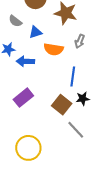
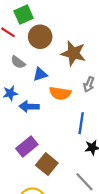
brown square: (62, 105) -> (47, 164), moved

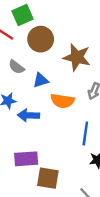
purple rectangle: (27, 146) -> (26, 159), turned 35
brown square: (47, 164) -> (48, 178), turned -30

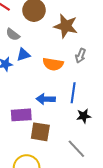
blue triangle: (41, 80) -> (23, 55), moved
blue arrow: (29, 115) -> (46, 99), moved

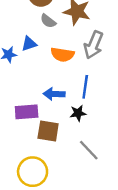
gray semicircle: (13, 34) -> (48, 21), moved
gray arrow: (81, 56) -> (94, 45), size x1.6
black star: (84, 116) -> (78, 113), moved

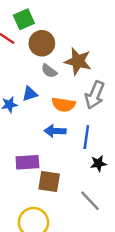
blue arrow: (54, 94) -> (55, 131), moved
black star: (78, 113) -> (98, 163), moved

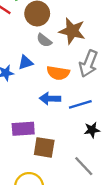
blue line: (86, 137) -> (80, 104), turned 65

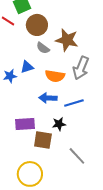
black star: (92, 130) -> (59, 124), moved

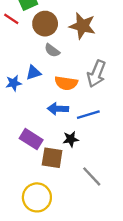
brown star: (67, 40) -> (82, 26), moved
purple rectangle: (25, 124) -> (31, 139), turned 36

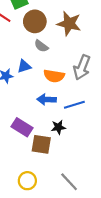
gray line: (92, 176) -> (69, 182), moved
yellow circle: (37, 197) -> (27, 181), size x0.7

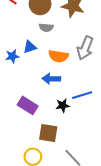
gray semicircle: (41, 46) -> (46, 27), turned -32
blue line: (74, 105) -> (82, 95), moved
brown square: (41, 144) -> (48, 133), moved

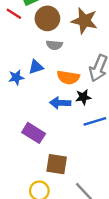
black star: (63, 105) -> (83, 97), moved

